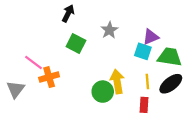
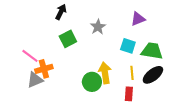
purple triangle: (151, 37) -> (138, 19), moved
green square: (76, 44) -> (68, 39), turned 36
gray triangle: (16, 89) -> (35, 80), moved, turned 30

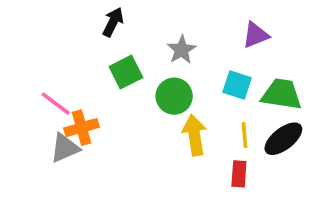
green circle: (92, 82) -> (174, 96), moved

